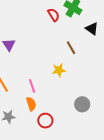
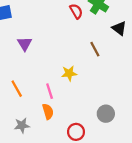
yellow star: (59, 70) -> (69, 73), moved
red circle: (45, 121) -> (76, 132), moved

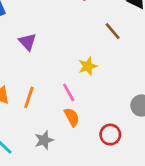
orange line: (17, 89) -> (29, 97), turned 60

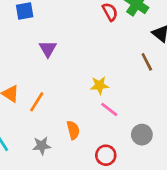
brown line: (113, 31) -> (147, 62), moved
pink line: (69, 92) -> (109, 109), moved, turned -36

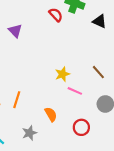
purple triangle: (48, 49) -> (15, 31), moved
brown line: (147, 62) -> (98, 72), moved

